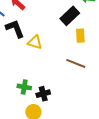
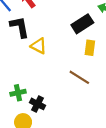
green cross: (24, 87) -> (18, 93), turned -32
black cross: (43, 94) -> (38, 104), turned 32

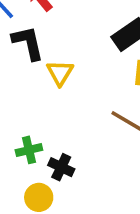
yellow triangle: (39, 46) -> (60, 73), turned 36

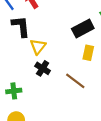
black cross: (61, 167) -> (43, 68), moved

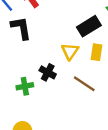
yellow triangle: (38, 47) -> (70, 51), moved
green cross: (14, 91) -> (25, 86), moved

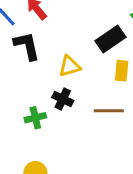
yellow triangle: (70, 51) -> (70, 66), moved, turned 42
brown line: (84, 84) -> (109, 111), turned -30

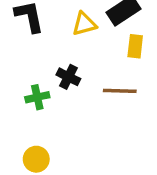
yellow triangle: (70, 66) -> (84, 24), moved

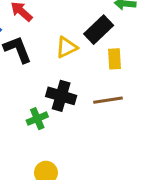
black cross: (68, 77) -> (61, 96), size x1.4

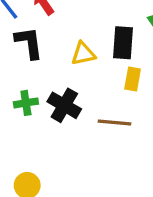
black rectangle: (99, 30) -> (123, 43), turned -56
green cross: (37, 119) -> (26, 103), moved

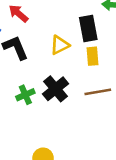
yellow rectangle: (133, 79) -> (92, 56), moved
black cross: (64, 105) -> (56, 89), turned 35

